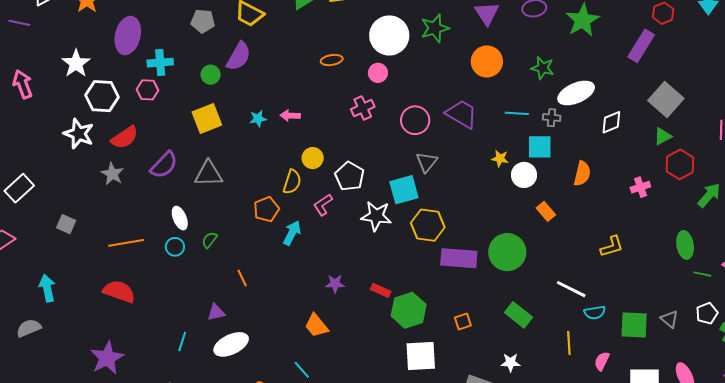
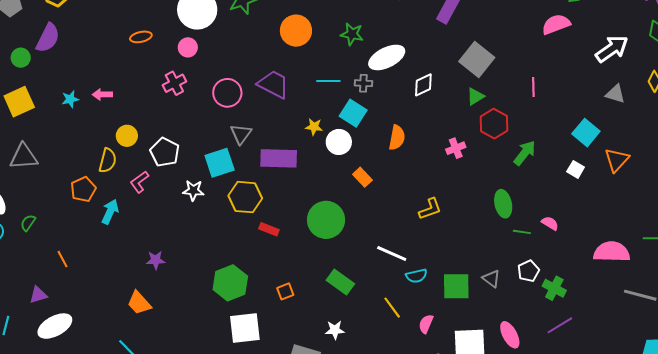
cyan square: (540, 147) -> (353, 113), turned 36
white star: (376, 216) -> (193, 190), size x0.7
purple rectangle: (459, 258) -> (279, 158), moved
red rectangle: (381, 290) -> (269, 229), moved
yellow line: (569, 343) -> (392, 308), turned -30

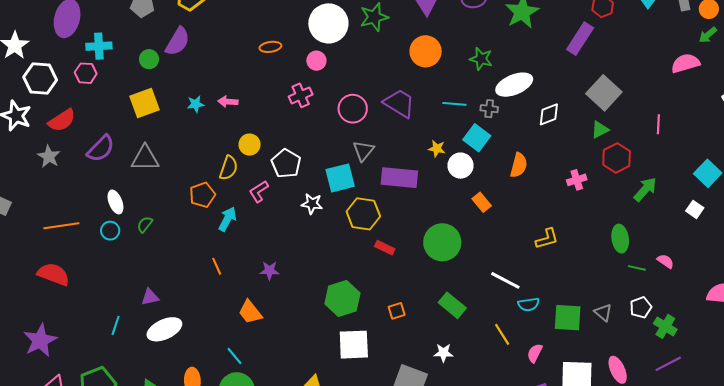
orange line: (63, 259) -> (217, 266), moved

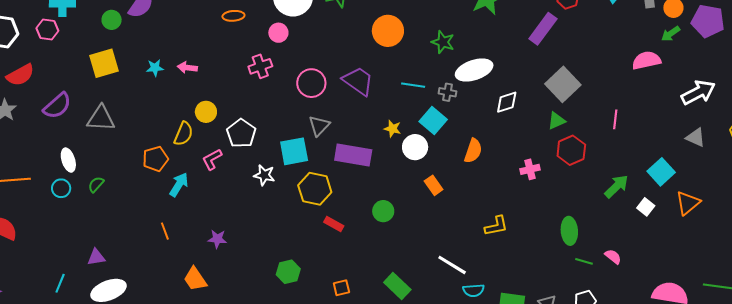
green arrow: (645, 189) -> (616, 186), moved
green circle: (442, 242) -> (383, 211), moved, size x0.6
green hexagon: (342, 298) -> (288, 272), size x0.7

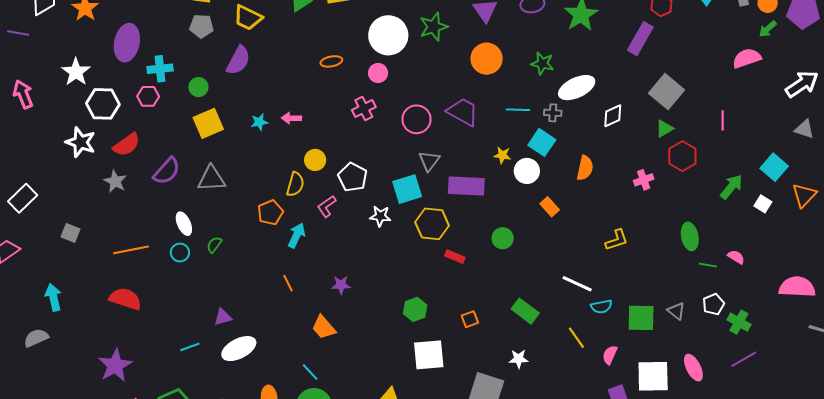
green circle: (112, 20) -> (198, 87), moved
cyan line: (60, 283) -> (190, 347), turned 54

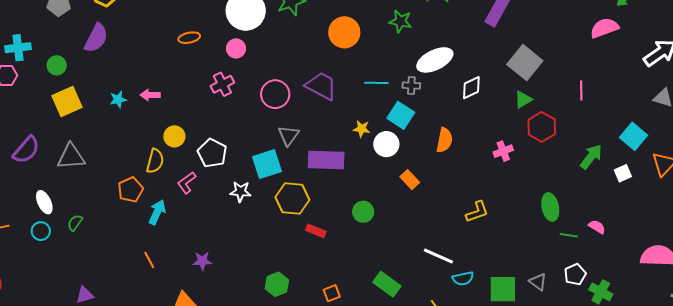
green star: (542, 63) -> (400, 21), moved
white square: (763, 204) -> (623, 173), turned 36

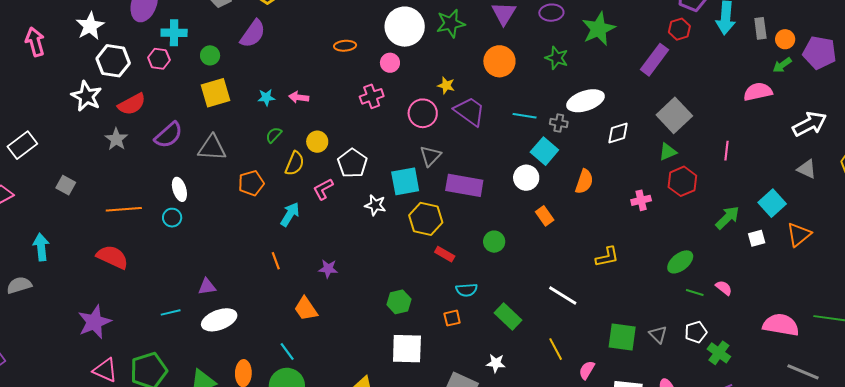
yellow star: (362, 129) -> (446, 86), moved
orange pentagon: (131, 190) -> (251, 183), moved
green ellipse: (550, 207) -> (680, 262), turned 56
green semicircle: (75, 223) -> (274, 135), moved
cyan semicircle: (463, 278) -> (467, 290), moved

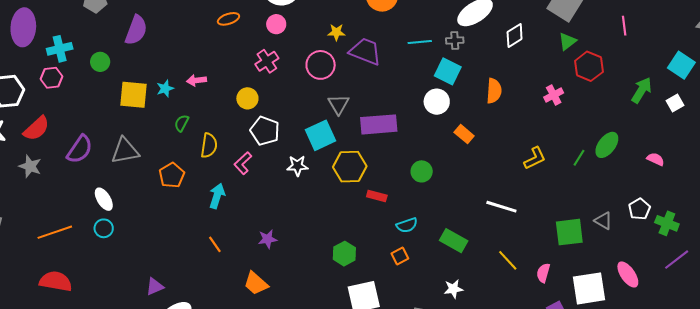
yellow square: (215, 93) -> (134, 95), moved, turned 36
yellow circle: (317, 142) -> (247, 98), moved
green line: (695, 292) -> (579, 158), moved, turned -60

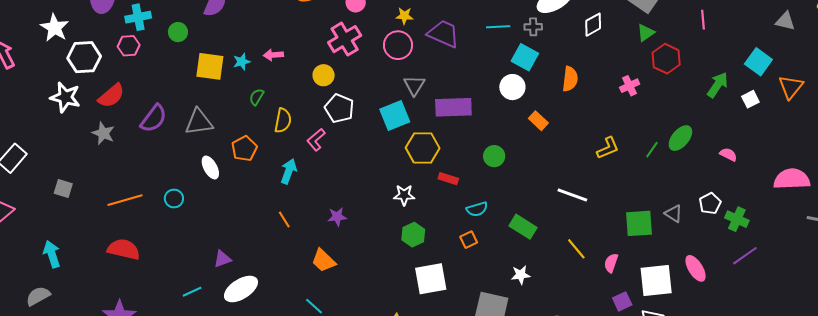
yellow star: (336, 32) -> (404, 16), moved
pink cross: (267, 61) -> (345, 39), size x1.4
white star: (297, 166) -> (404, 195), moved
white ellipse: (104, 199) -> (210, 167), moved

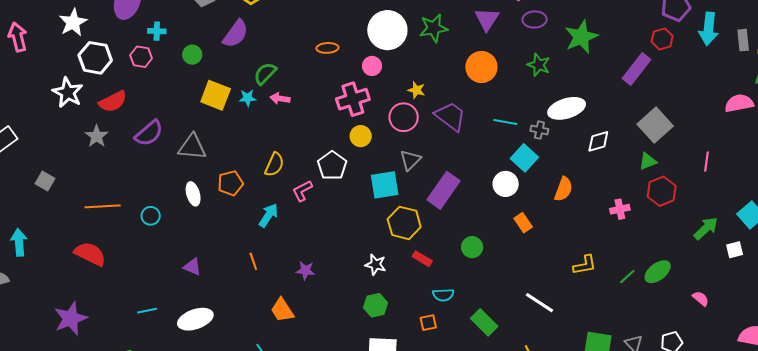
cyan cross: (138, 17) -> (157, 31), size x0.7
yellow circle: (324, 75) -> (361, 136), moved
green semicircle: (257, 97) -> (265, 74), moved, size x1.4
purple rectangle: (453, 107) -> (443, 190), turned -66
purple triangle: (222, 259) -> (192, 267), moved, turned 30

